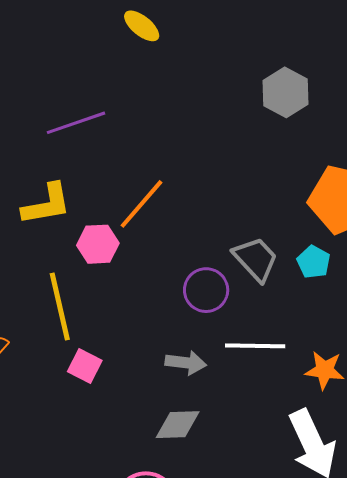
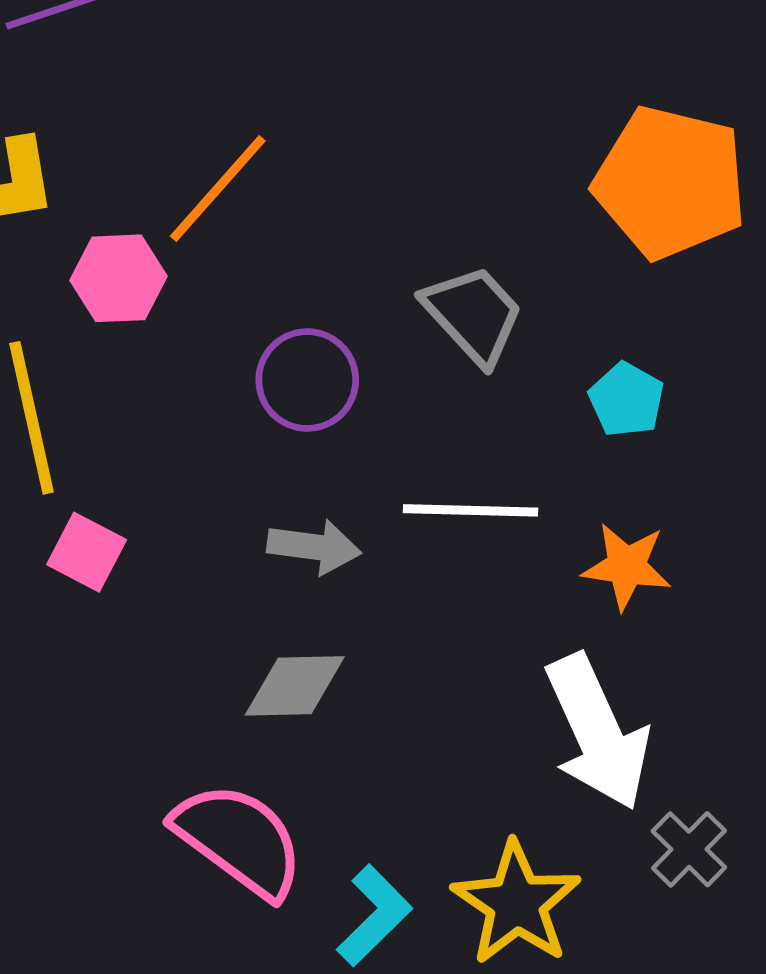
cyan pentagon: (314, 262) -> (626, 400), moved
purple circle: (206, 290) -> (307, 380), moved

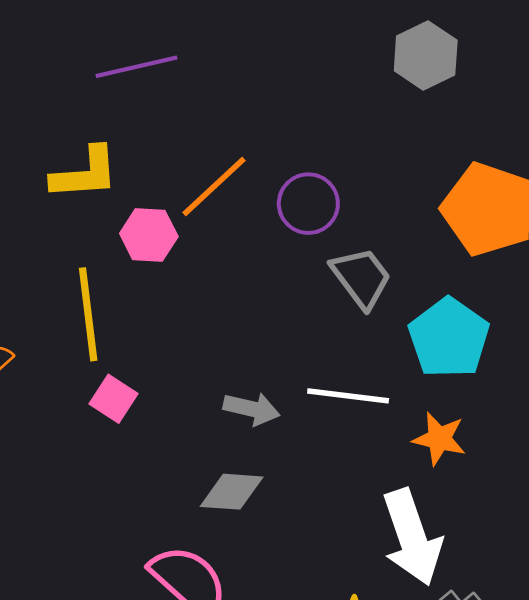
purple circle: (307, 380) -> (308, 204), moved
cyan pentagon: (626, 400) -> (449, 338), size x1.8

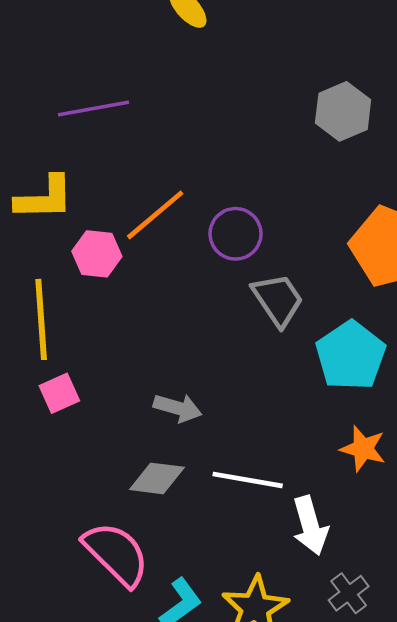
white line: (348, 396) -> (248, 480), moved
pink square: (114, 399) -> (59, 393), turned 30
orange star: (439, 439) -> (363, 449), moved
white arrow: (412, 537) -> (310, 526), size x0.7

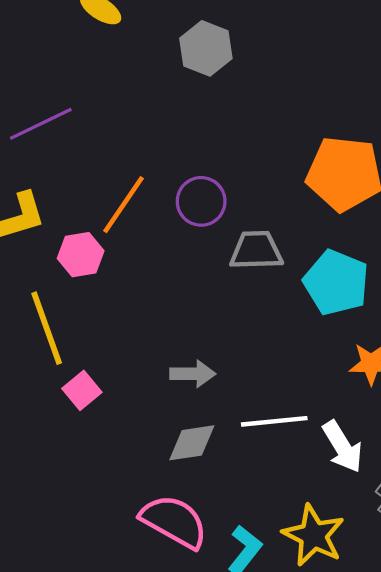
gray hexagon: (343, 111) -> (206, 48), moved
gray trapezoid: (278, 300) -> (256, 250), turned -42

